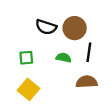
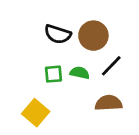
black line: (89, 52) -> (111, 66), turned 36
green square: (26, 58) -> (53, 74), moved

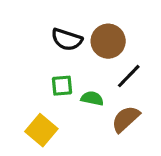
green semicircle: (80, 73) -> (92, 98), moved
brown semicircle: (109, 103) -> (126, 119), turned -40

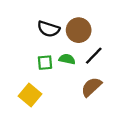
green semicircle: (92, 98) -> (67, 59), moved

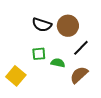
green semicircle: (67, 59) -> (58, 63), moved
yellow square: (30, 95) -> (16, 76), moved

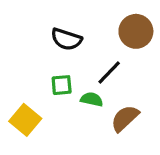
brown circle: (68, 26) -> (136, 31), moved
black line: (81, 48) -> (109, 72), moved

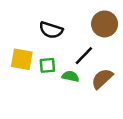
brown semicircle: (125, 118) -> (102, 79), moved
yellow square: (25, 120) -> (22, 59), moved, turned -30

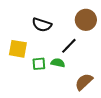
green square: (47, 65) -> (39, 64), moved
brown semicircle: (102, 79) -> (84, 82), moved

